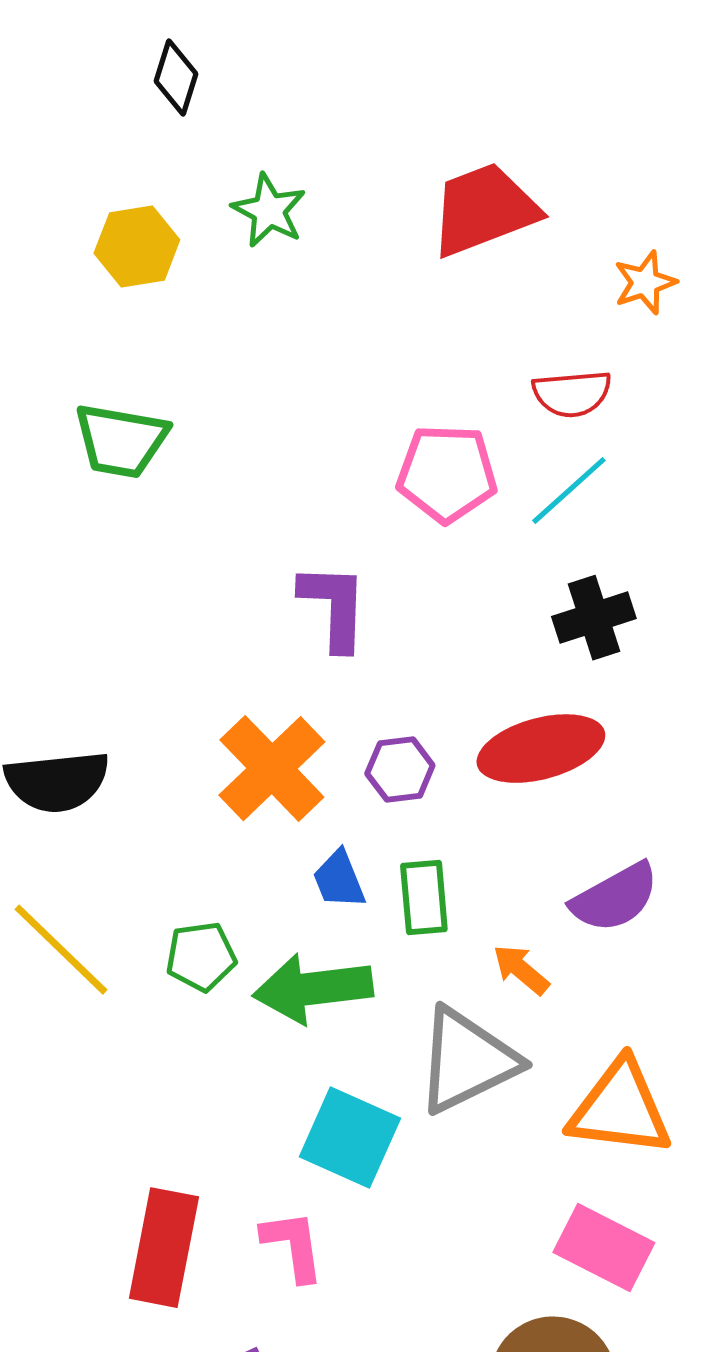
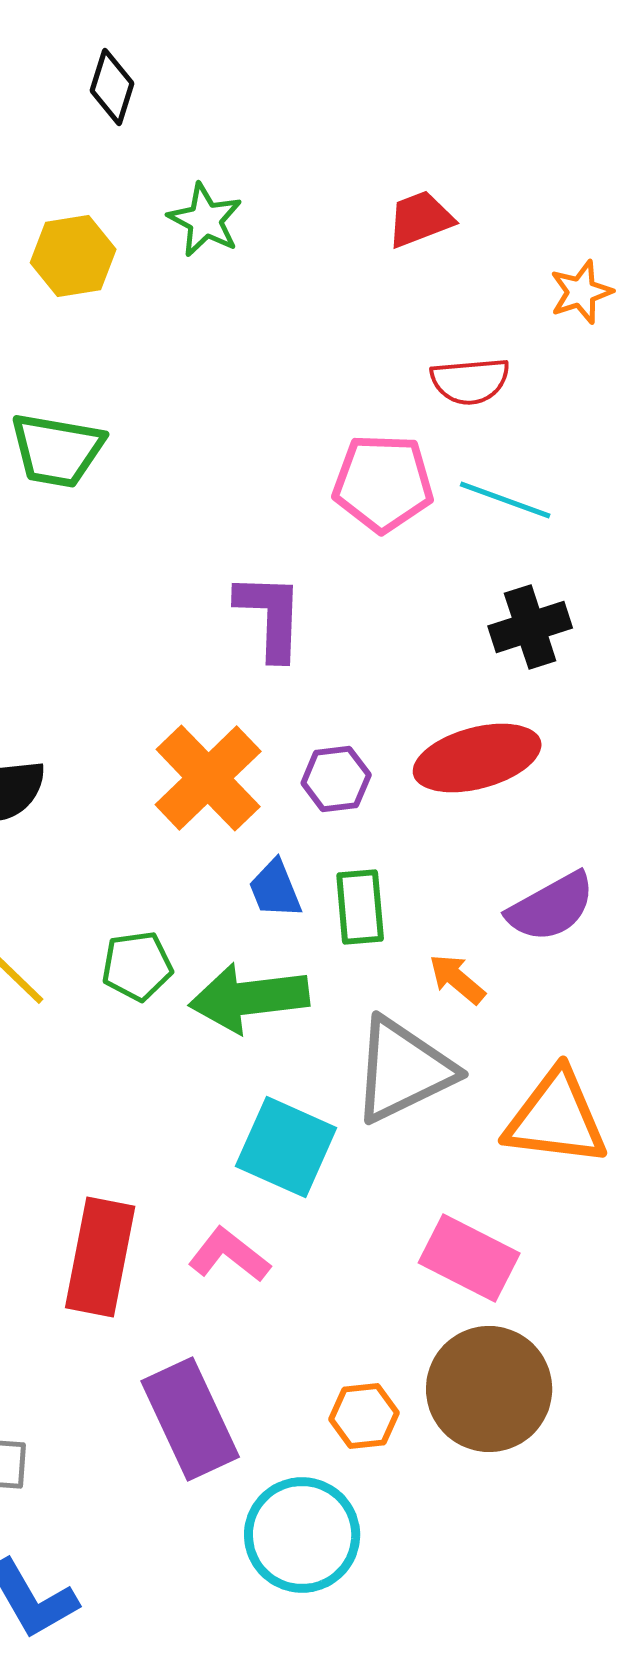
red trapezoid: (484, 210) -> (420, 219), size x0.6
red semicircle: (572, 394) -> (470, 381), moved
cyan line: (569, 491) -> (505, 500), turned 62
pink L-shape: (293, 1246) -> (229, 1255), turned -44
pink rectangle: (604, 1248) -> (469, 1258), moved

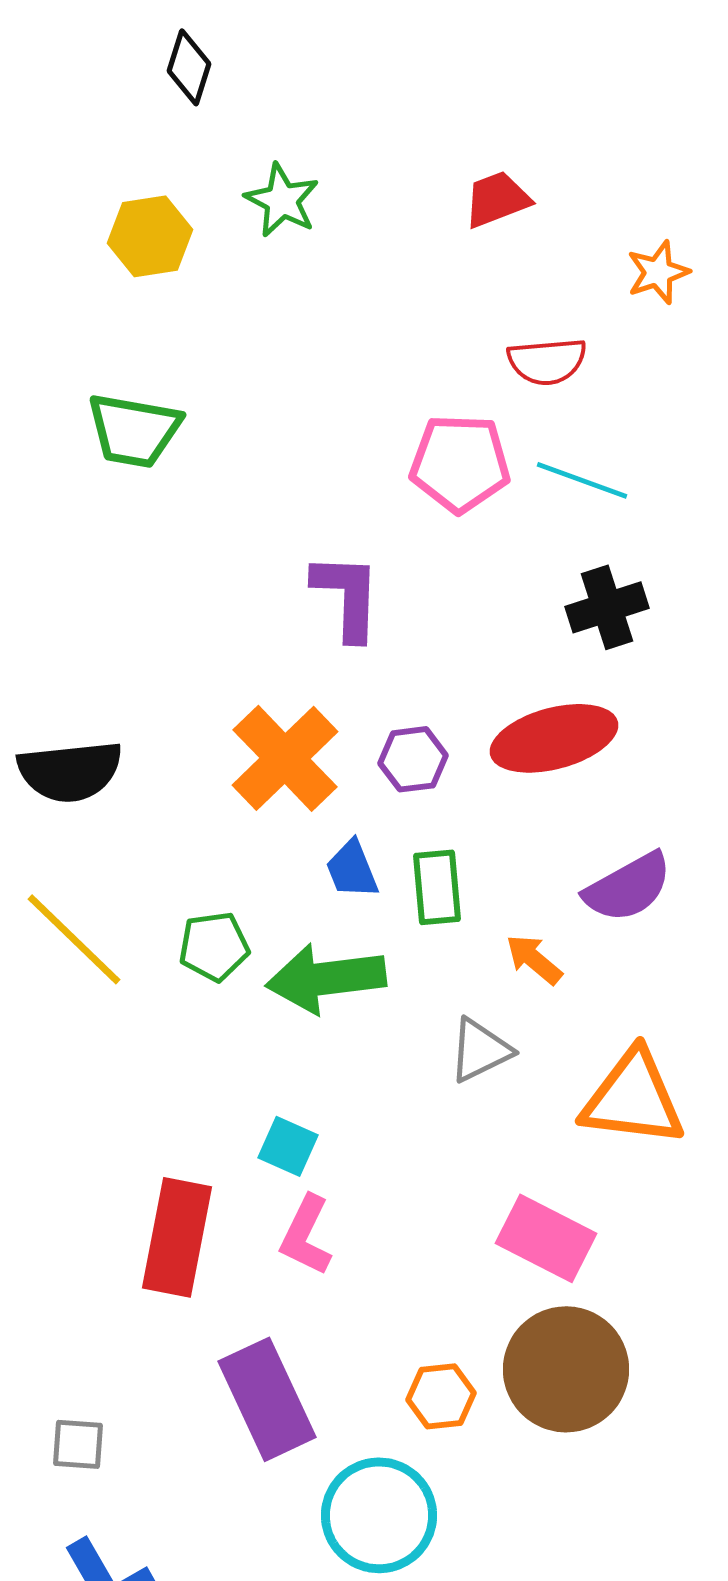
gray triangle: (403, 1070) -> (480, 1050), size x0.6
cyan square: (286, 1147) -> (288, 1146), moved, size x0.6
pink L-shape: (229, 1255) -> (306, 1235), turned -102

